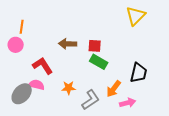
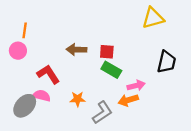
yellow triangle: (136, 16) -> (153, 18), turned 30
black trapezoid: (139, 73) -> (166, 62), moved
orange arrow: (114, 89) -> (128, 100), turned 36
pink arrow: (128, 103) -> (136, 86), moved

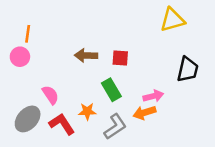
green rectangle: (111, 70) -> (111, 90), moved, turned 30
red L-shape: (48, 74) -> (62, 124), moved
pink semicircle: (42, 96) -> (50, 95), moved, turned 42

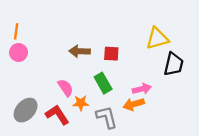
yellow triangle: (172, 20) -> (157, 38), moved
orange line: (28, 34) -> (16, 31), moved
pink semicircle: (50, 95) -> (66, 88), moved
gray L-shape: (115, 127) -> (107, 117), turned -70

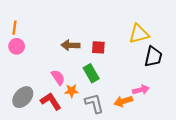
pink arrow: (142, 89) -> (141, 90), moved
orange arrow: (134, 104) -> (123, 101), moved

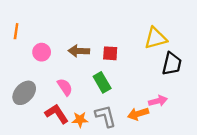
pink circle: (17, 46) -> (42, 52), moved
orange star: (71, 91) -> (80, 120), moved
gray ellipse: (23, 97) -> (24, 93), moved

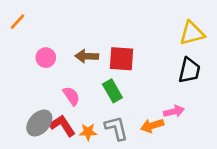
orange line: (16, 31) -> (18, 22), moved, turned 35
yellow triangle: (156, 38) -> (192, 33), moved
red square: (110, 53) -> (121, 59), size x1.5
gray ellipse: (24, 93) -> (39, 123), moved

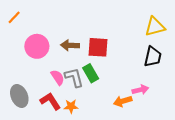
pink circle: (46, 58) -> (37, 46), size x1.5
gray ellipse: (39, 123) -> (19, 96), moved, turned -65
gray L-shape: (116, 128) -> (74, 77), moved

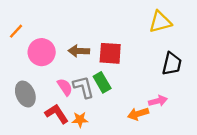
orange line: (14, 17) -> (16, 31), moved
yellow triangle: (155, 27) -> (160, 22), moved
gray ellipse: (19, 96) -> (25, 94), moved

